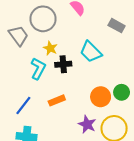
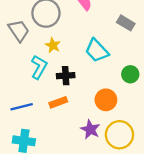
black cross: (63, 64) -> (66, 76), moved
green circle: (122, 92) -> (130, 74), moved
blue line: (23, 105) -> (22, 107), turned 36

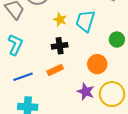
yellow star: (53, 45) -> (60, 20), moved
cyan trapezoid: (97, 51) -> (85, 21), turned 65
cyan L-shape: (39, 67) -> (15, 45), moved

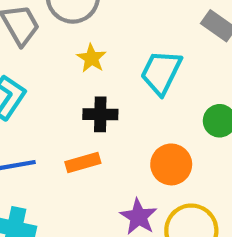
yellow star: (60, 20) -> (91, 58), moved

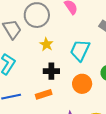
orange circle: (171, 164) -> (82, 84), moved

